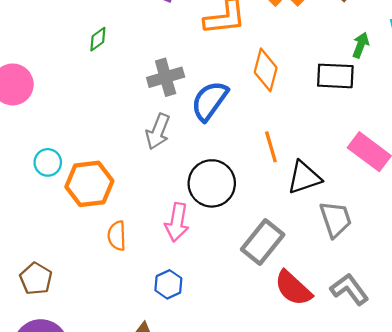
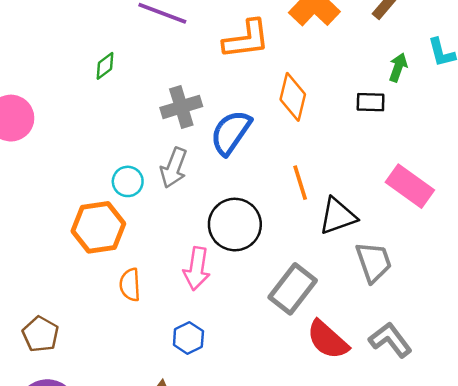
black rectangle: (335, 76) -> (371, 102), size x0.7
cyan circle: (48, 162) -> (128, 181), moved

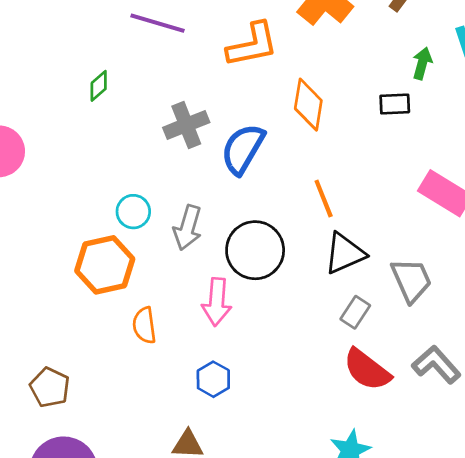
gray arrow: (174, 168) -> (188, 228), moved
black triangle: (338, 216) -> (345, 253), moved
gray rectangle: (293, 289) -> (355, 312), moved, size x0.6

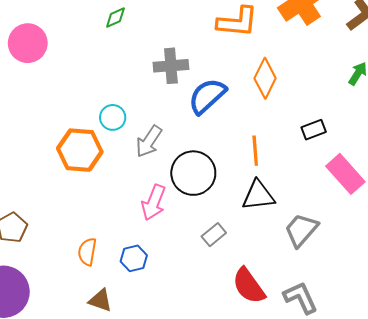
black rectangle: (395, 104) -> (314, 130), moved, turned -35
gray trapezoid: (411, 280) -> (301, 230), turned -132
gray rectangle: (355, 312) -> (214, 235), moved
orange semicircle: (144, 325) -> (87, 252), moved

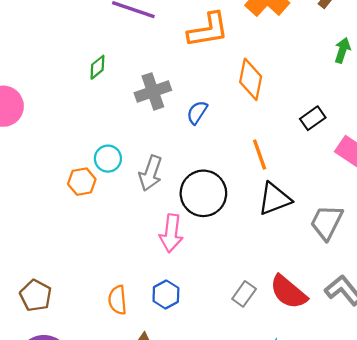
green diamond: (115, 18) -> (97, 67), moved
blue semicircle: (207, 96) -> (197, 112), size x0.6
orange hexagon: (80, 150) -> (82, 182), moved, size x0.6
gray rectangle: (214, 235) -> (244, 294), moved

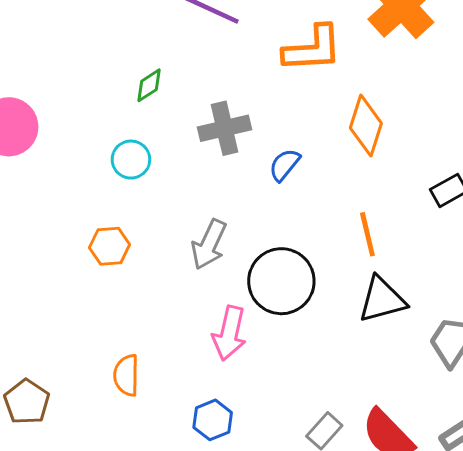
cyan circle: (108, 159) -> (131, 160), moved
orange semicircle: (118, 300) -> (126, 375), moved

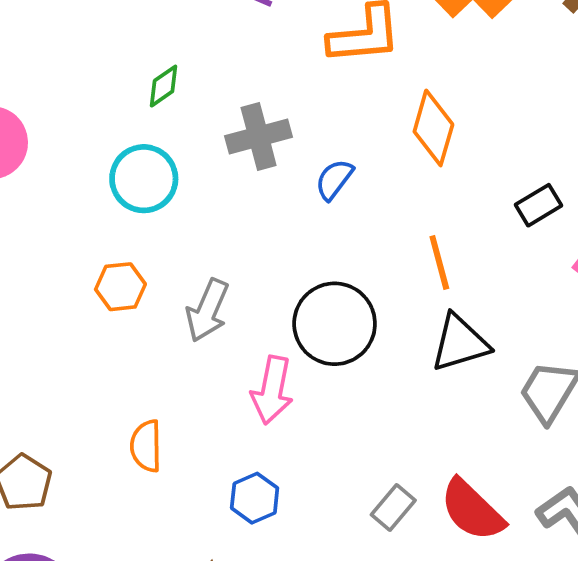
cyan circle: (131, 160) -> (144, 179), size x1.4
gray arrow: (209, 244) -> (207, 310), moved

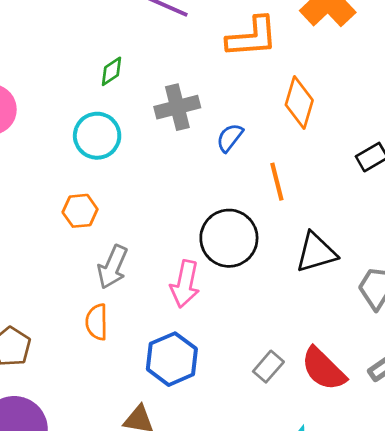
orange line: (439, 263) -> (277, 182), moved
gray arrow: (207, 310) -> (113, 267), moved
blue hexagon: (255, 498) -> (172, 359), size x1.5

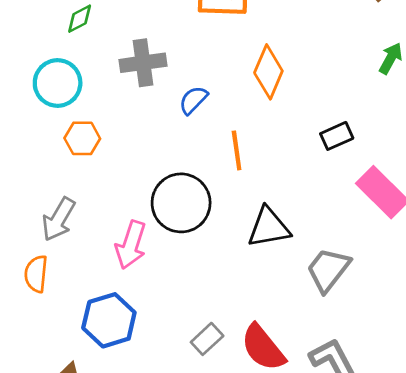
orange hexagon: (80, 211) -> (82, 138), moved

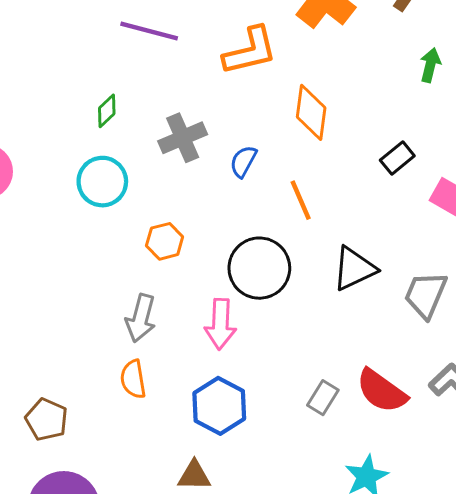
orange hexagon: (82, 138) -> (165, 241), moved

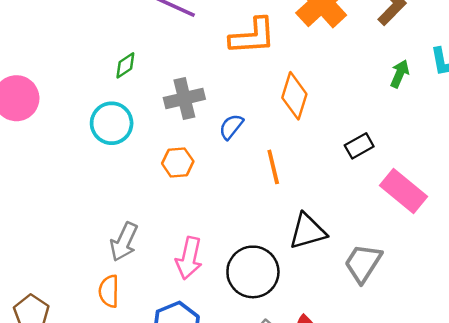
orange hexagon: (165, 241) -> (178, 162), moved
black circle: (259, 268) -> (253, 272), moved

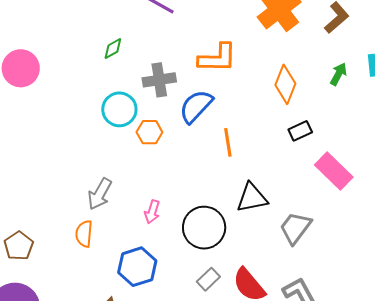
orange L-shape: (253, 36) -> (217, 58), moved
orange diamond: (294, 96) -> (285, 84), moved
cyan circle: (112, 123) -> (119, 109), moved
blue semicircle: (231, 127) -> (196, 106), size x1.6
pink arrow: (189, 258) -> (152, 212), size x0.7

